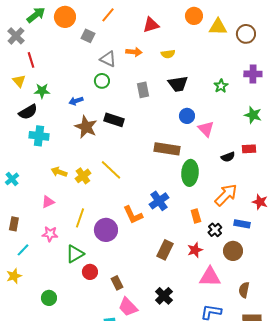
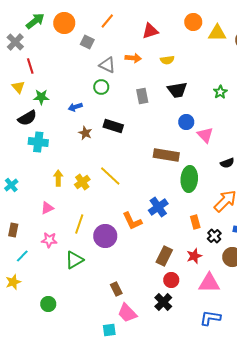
brown star: (86, 127) -> (85, 133), size x0.6
yellow arrow: (59, 172) -> (58, 178), turned 70
red circle: (90, 272) -> (171, 280), moved

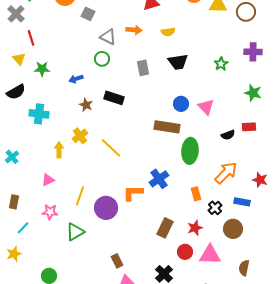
black semicircle: (27, 118) -> (16, 92), moved
blue circle: (186, 122) -> (181, 104), moved
yellow cross: (82, 182) -> (80, 136), moved
orange L-shape: (132, 221) -> (133, 193), turned 115
red circle: (171, 280) -> (185, 252), moved

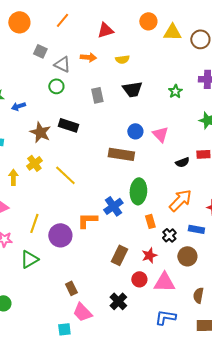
gray square: (88, 14) -> (40, 51), moved
blue arrow: (76, 79) -> (18, 106), moved
brown star: (86, 105) -> (40, 132), size x1.5
green ellipse: (190, 151) -> (138, 191), moved

